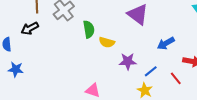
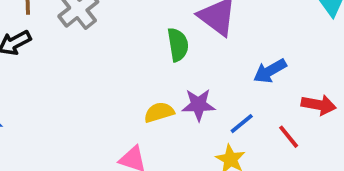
green semicircle: (89, 29) -> (178, 45), moved
yellow semicircle: (107, 42) -> (159, 112), moved, turned 147

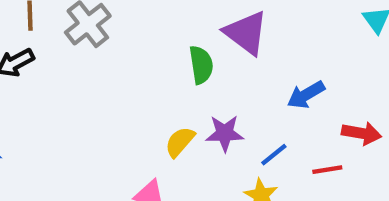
yellow semicircle: (159, 112) -> (180, 142), turned -32
red line: (289, 137) -> (327, 170), turned -60

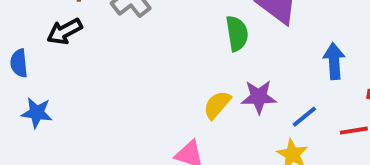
blue arrow: (306, 95) -> (334, 61), turned 116

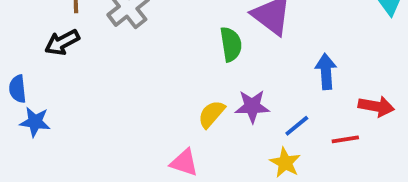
blue semicircle: (19, 63) -> (18, 89), moved

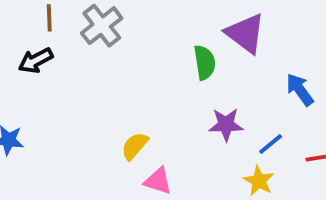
blue arrow: (326, 71) -> (300, 90), turned -32
yellow semicircle: (211, 114) -> (135, 146), moved

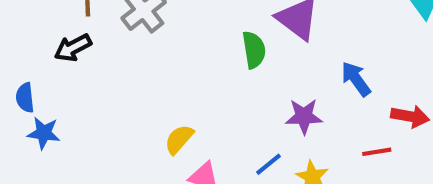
purple star: (226, 125) -> (304, 116), moved
blue line: (271, 144) -> (268, 164), moved

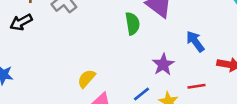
purple star: (304, 116) -> (163, 64), turned -30
red line: (377, 152) -> (197, 86), moved

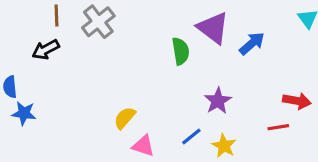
blue arrow: (195, 41) -> (252, 43), moved, turned 85
red line: (197, 86) -> (278, 127), moved

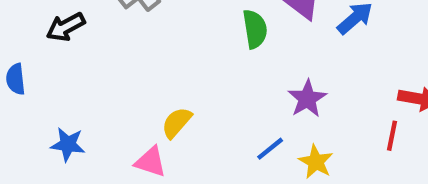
blue star: (24, 113) -> (68, 144), moved
red line: (278, 127) -> (392, 136), turned -70
pink triangle: (143, 146) -> (150, 162), moved

